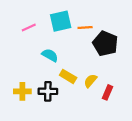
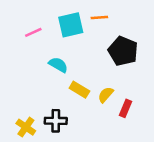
orange line: (85, 28) -> (99, 17), moved
yellow cross: (22, 91) -> (26, 127), moved, turned 35
black cross: (48, 91) -> (56, 121), moved

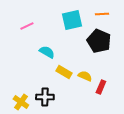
orange line: (99, 17) -> (102, 14), moved
cyan square: (71, 25) -> (72, 20), moved
yellow semicircle: (106, 95) -> (85, 76), turned 72

